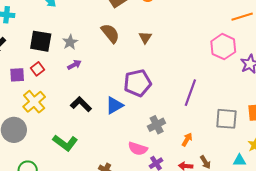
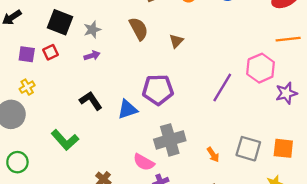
purple line: (190, 93) -> (222, 87), moved
yellow cross: (34, 102) -> (27, 87), moved, size x0.6
gray cross: (157, 125) -> (170, 140), size x1.5
orange arrow: (187, 140) -> (213, 155), moved, turned 104

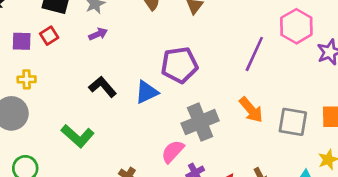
yellow cross: (27, 87) -> (27, 79), turned 35
orange arrow: (213, 155) -> (251, 110), moved, size x1.5
pink semicircle: (144, 162) -> (173, 152), turned 110

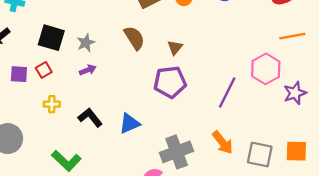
purple pentagon: (179, 65) -> (170, 82), moved
yellow cross: (27, 79) -> (52, 104), moved

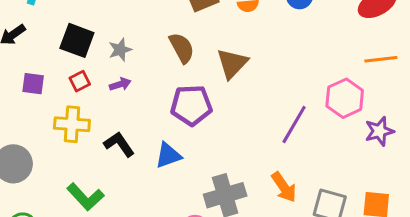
brown triangle: (175, 48) -> (232, 63), size x1.6
red square: (44, 70) -> (80, 81), moved
purple pentagon: (170, 82) -> (191, 105), moved
yellow cross: (52, 104) -> (72, 124), size x1.6

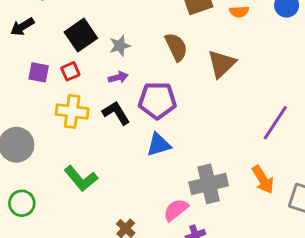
black square: (77, 40) -> (81, 35), turned 32
red square: (80, 81) -> (70, 71), moved
purple pentagon: (191, 105) -> (157, 100), moved
black L-shape: (119, 144) -> (116, 113), moved

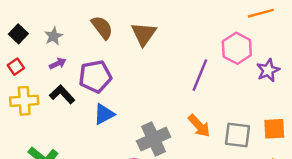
black square: (81, 35) -> (18, 34), size x0.7

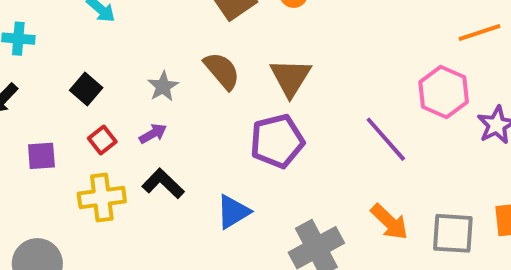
gray star: (54, 36) -> (163, 86), moved
red square: (16, 67) -> (102, 140), moved
purple line: (200, 75) -> (386, 139), turned -60
purple pentagon: (95, 76) -> (277, 141), moved

